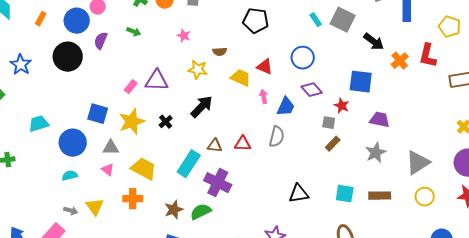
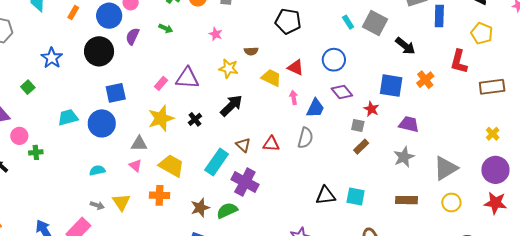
orange cross: (400, 61) -> (425, 80), moved
blue square: (98, 114) -> (116, 93), moved, turned -30
blue circle: (73, 143) -> (102, 123), moved
brown triangle: (215, 146) -> (243, 145), turned 35
cyan square: (345, 194) -> (356, 196), moved

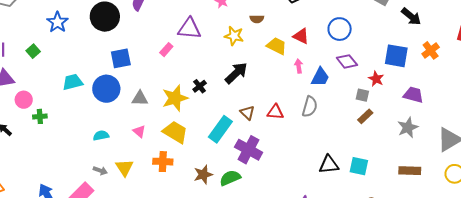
purple triangle: (187, 78) -> (189, 29), moved
yellow star: (161, 118) -> (175, 98), moved
gray triangle: (139, 144) -> (140, 98), moved

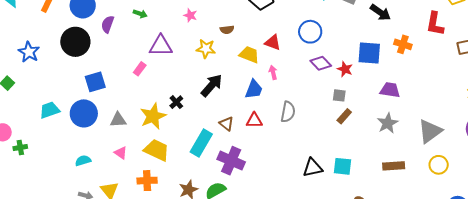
orange cross: (431, 50) -> (403, 44), turned -30
blue trapezoid: (320, 77) -> (254, 89), moved
red star: (376, 79) -> (345, 69), moved

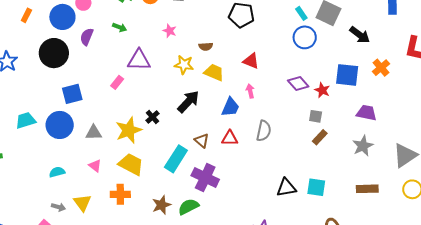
blue circle: (310, 32) -> (305, 37), moved
orange cross: (403, 44) -> (381, 68), turned 30
yellow trapezoid: (249, 55) -> (214, 72), moved

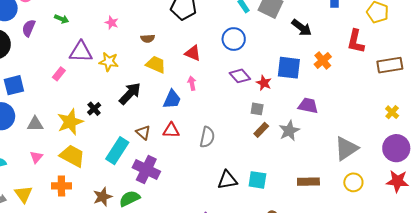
blue circle: (305, 37) -> (234, 39), moved
yellow star: (184, 65) -> (109, 62), moved
gray semicircle: (264, 131) -> (207, 137), moved
gray star: (363, 146) -> (289, 131), moved
pink triangle: (95, 166) -> (36, 157), turned 32

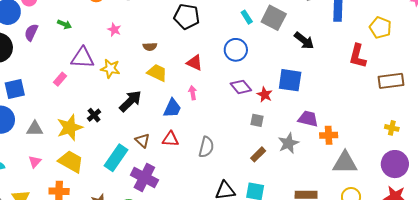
orange cross: (323, 61) -> (329, 135), moved, turned 36
yellow cross: (392, 112) -> (392, 128), turned -32
brown rectangle: (261, 130) -> (258, 154), moved
gray triangle: (346, 148) -> (345, 163), turned 32

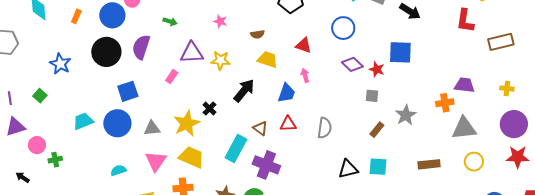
purple semicircle: (31, 32) -> (141, 47), moved, size x1.4
purple trapezoid: (308, 119) -> (464, 85), moved
pink triangle: (35, 162) -> (156, 161), size x1.6

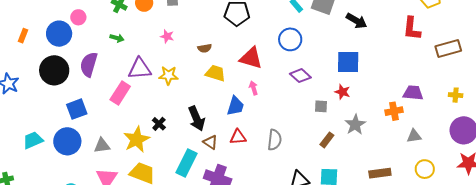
red triangle: (304, 45) -> (251, 58), size x1.4
red star: (377, 69) -> (342, 92), moved
pink rectangle: (172, 77) -> (120, 93), size x1.6
black arrow: (244, 91) -> (197, 119), moved, turned 120
gray triangle: (464, 128) -> (414, 136), size x0.6

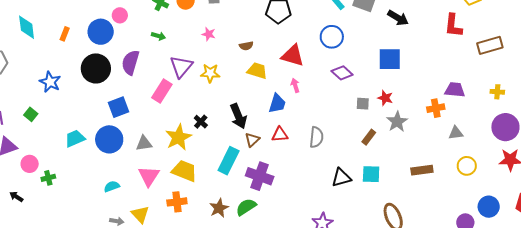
purple triangle: (140, 69) -> (181, 67), turned -45
red star: (342, 92) -> (385, 98), moved
brown triangle: (210, 142) -> (252, 140), turned 42

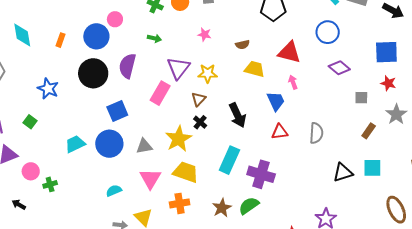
red star: (385, 98) -> (388, 83), moved
blue trapezoid: (277, 104) -> (276, 101), turned -40
brown triangle: (252, 140) -> (199, 99), moved

